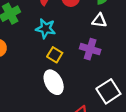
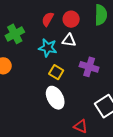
white triangle: (99, 21) -> (69, 40), moved

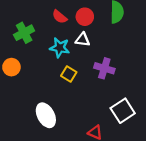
red semicircle: (48, 19) -> (60, 17), turned -80
white ellipse: (55, 98) -> (46, 115), moved

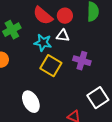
red semicircle: (60, 17) -> (43, 16), size x1.5
yellow square: (69, 74) -> (51, 66), size x1.5

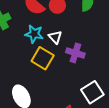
white triangle: (63, 36) -> (55, 37), moved, turned 40

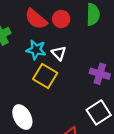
purple cross: (75, 53) -> (100, 74), moved

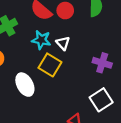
white ellipse: (22, 117) -> (25, 85), moved

